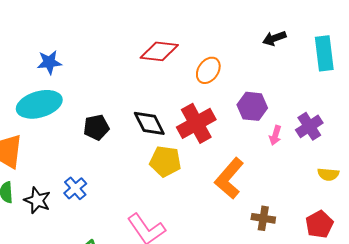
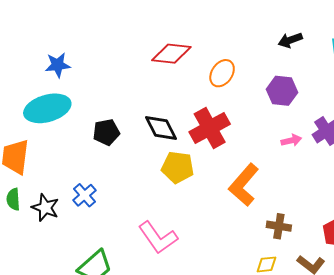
purple hexagon: (252, 106) -> (282, 91), moved
pink arrow: (275, 135) -> (291, 140), turned -120

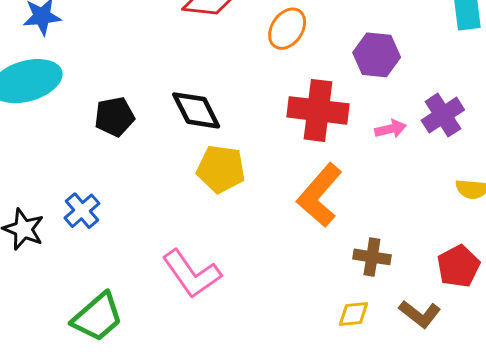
red cross: (210, 128) -> (318, 110), moved, turned 36

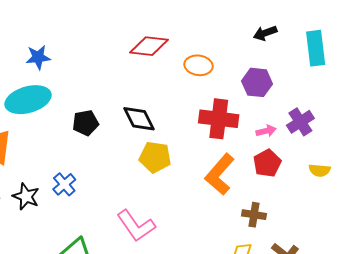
orange ellipse: (287, 29) -> (199, 65), turned 64
red pentagon: (458, 266) -> (267, 163), moved

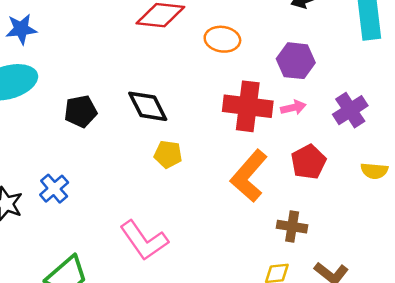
pink arrow: (266, 131) -> (293, 108), moved
yellow pentagon: (155, 157) -> (168, 154), size x0.7

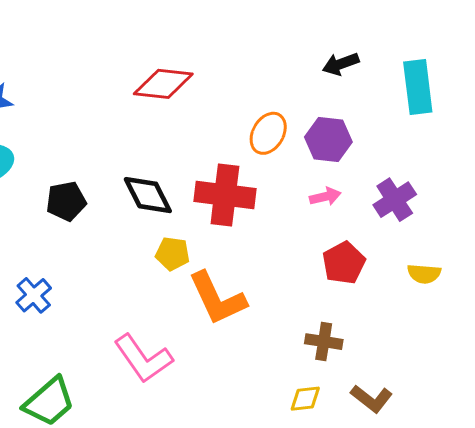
orange ellipse: (222, 39) -> (268, 133), moved, turned -68
red cross: (248, 106) -> (225, 195), moved
orange L-shape: (249, 176) -> (217, 298), moved, turned -66

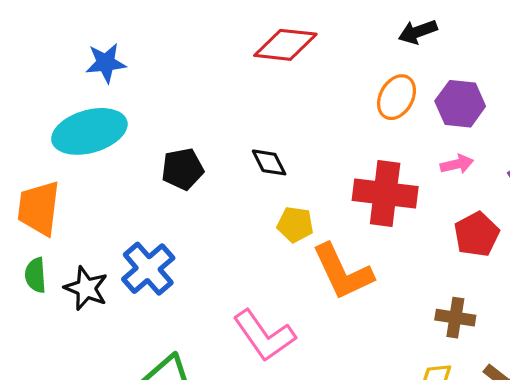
black arrow: (341, 64) -> (418, 32), moved
black diamond: (148, 195) -> (269, 162), size x0.7
red cross: (225, 195) -> (385, 193), moved
blue cross: (34, 295) -> (148, 269), size x1.4

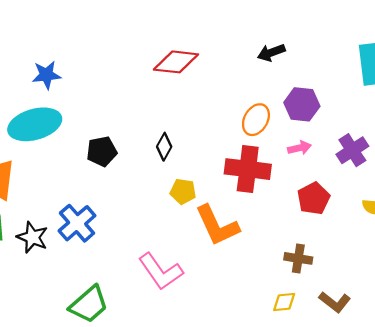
orange ellipse: (397, 97) -> (256, 120), moved
black diamond: (269, 162) -> (164, 147), turned 56

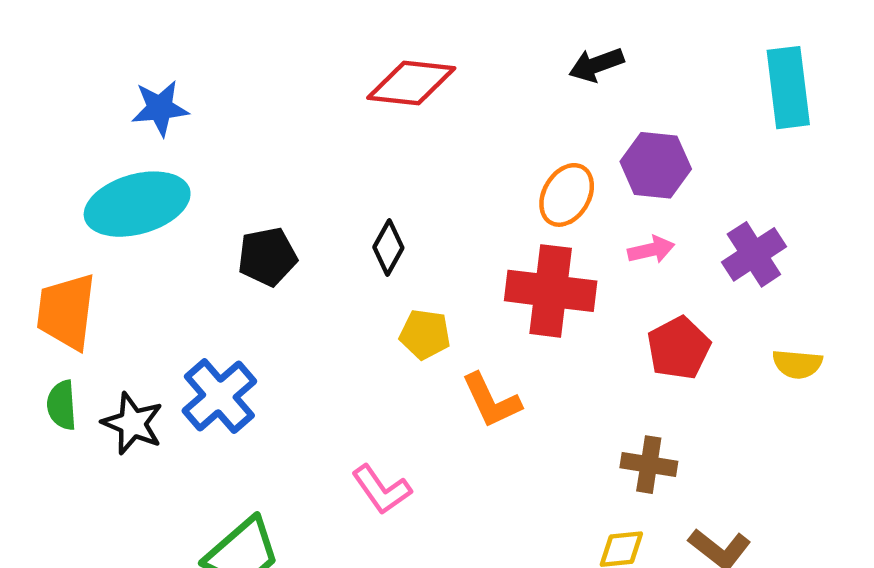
orange L-shape: (217, 226) -> (491, 401), size x0.7
pink L-shape: (161, 271) -> (382, 490), size x0.7

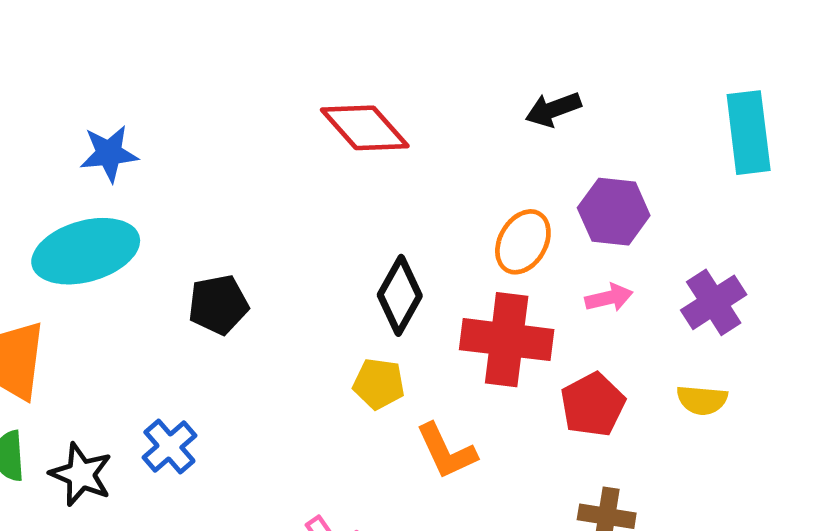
red diamond: (411, 83) -> (365, 128), turned 42
black diamond: (388, 247) -> (400, 295), moved, size x1.4
red pentagon: (679, 348) -> (593, 405), moved
yellow semicircle: (797, 364) -> (702, 400), moved
blue cross: (219, 396) -> (169, 447), size x0.7

